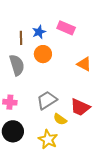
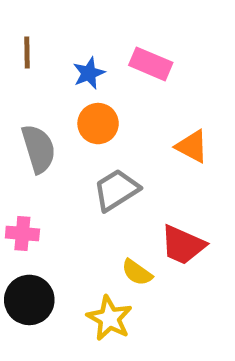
brown line: (21, 38) -> (27, 52), moved
gray trapezoid: (47, 100) -> (116, 190), moved

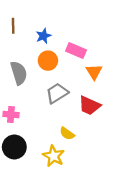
pink rectangle: (151, 64) -> (76, 50), moved
orange triangle: (192, 146) -> (94, 72), turned 30
red trapezoid: (183, 245) -> (89, 105), moved

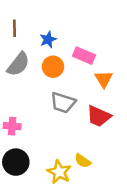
gray semicircle: (19, 73) -> (18, 64), moved, turned 55
gray trapezoid: (57, 93) -> (63, 103), turned -130
yellow semicircle: (67, 134) -> (83, 161), moved

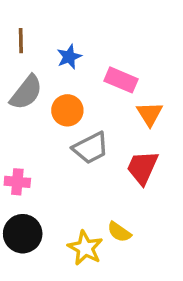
orange circle: (53, 67) -> (67, 110), moved
gray trapezoid: (63, 103) -> (91, 148), turned -45
red trapezoid: (99, 116) -> (142, 168), turned 90

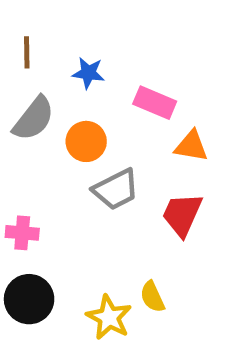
blue star: (69, 57) -> (88, 73), turned 30
orange triangle: (150, 114) -> (191, 146), turned -48
yellow semicircle: (119, 232) -> (152, 297), turned 30

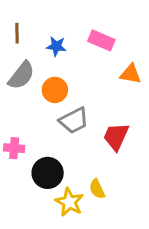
pink rectangle: (155, 103) -> (101, 40), moved
orange triangle: (191, 146) -> (131, 74), moved
black circle: (29, 299) -> (48, 173), moved

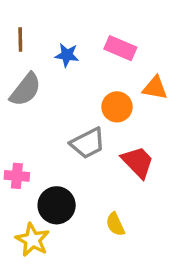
orange circle: (55, 90) -> (117, 107), moved
red trapezoid: (116, 137) -> (138, 162), turned 112
yellow star: (69, 202) -> (32, 240), moved

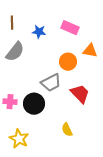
black circle: (57, 205) -> (34, 104), moved

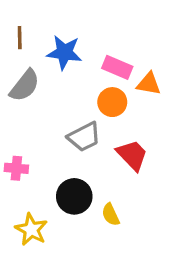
pink rectangle: (70, 28) -> (117, 67), moved
blue star: (39, 32) -> (64, 52), size x1.5
black circle: (34, 104) -> (74, 196), moved

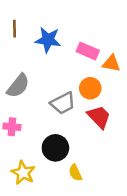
gray semicircle: (25, 86) -> (18, 86), moved
orange circle: (112, 102) -> (90, 88), moved
yellow semicircle: (111, 215) -> (75, 173), moved

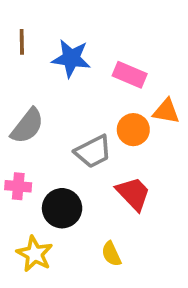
orange triangle: (111, 63) -> (166, 111), moved
red trapezoid: (99, 117) -> (133, 194), moved
black circle: (55, 148) -> (62, 208), moved

